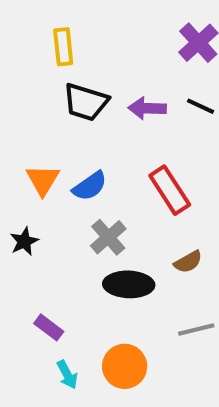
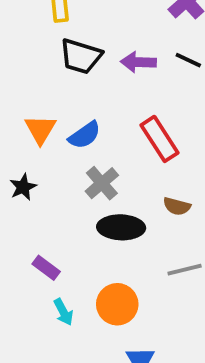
brown semicircle: (188, 262) -> (177, 206), turned 44

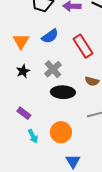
blue semicircle: (85, 135) -> (50, 36), moved
black star: (23, 187) -> (23, 71), moved

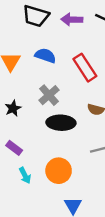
blue semicircle: (50, 36) -> (45, 56), turned -126
black star: (23, 71) -> (13, 108), moved

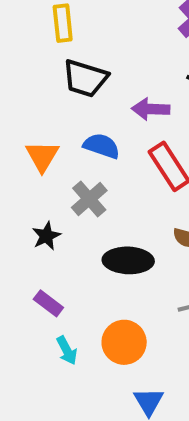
purple arrow: (72, 20) -> (151, 109), moved
gray cross: (49, 95) -> (89, 199), moved

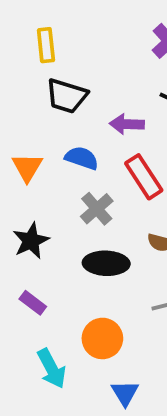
gray cross: (89, 199) -> (97, 209), moved
black star: (46, 236) -> (31, 241), size x1.4
cyan arrow: (67, 350) -> (52, 369), moved, size x1.5

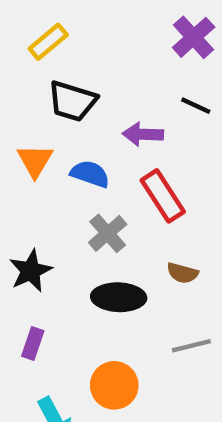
yellow rectangle: (46, 45) -> (48, 42), turned 56
orange triangle: (27, 167) -> (35, 161), moved
purple rectangle: (33, 303) -> (33, 343), turned 72

